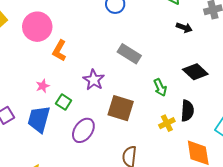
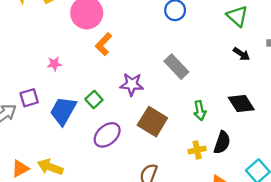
purple star: (94, 80) -> (132, 84), turned 30
pink star: (43, 86) -> (54, 64), moved

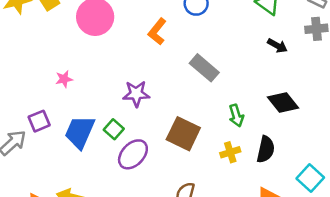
orange L-shape: (104, 44) -> (157, 32), moved
purple star: (132, 84) -> (136, 94), moved
green square: (94, 99) -> (114, 129), moved
yellow cross: (197, 150) -> (230, 152), moved

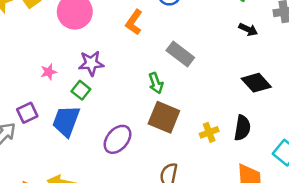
purple star: (136, 94) -> (91, 63), moved
green arrow: (236, 116) -> (156, 83), moved
green square: (114, 129) -> (81, 90), moved

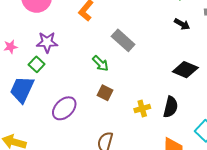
green arrow: (156, 83) -> (100, 63), turned -30
black diamond: (256, 83) -> (185, 70), turned -30
brown square: (164, 117) -> (105, 93), size x0.6

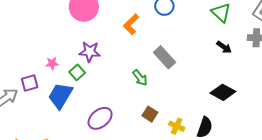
pink star: (11, 47) -> (52, 63), moved
brown square: (105, 93) -> (150, 114), moved
yellow cross: (142, 109) -> (177, 126), turned 35

